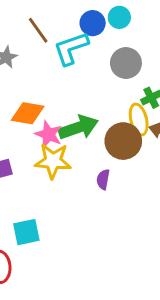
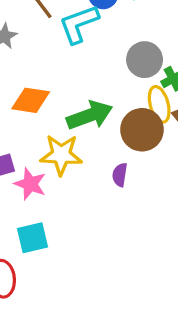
gray circle: (126, 63) -> (145, 60), moved
pink star: (49, 134) -> (30, 184), moved

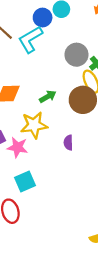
green arrow: (90, 115) -> (48, 97), size x0.6
purple semicircle: (120, 175) -> (68, 143), moved

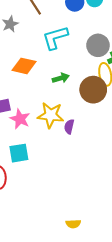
cyan L-shape: (30, 39) -> (55, 38), moved
yellow star: (34, 125) -> (51, 115), moved

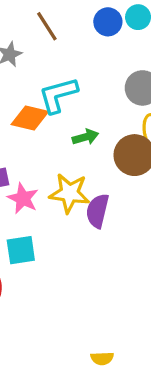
cyan L-shape: (55, 38) -> (58, 95), moved
purple semicircle: (69, 127) -> (97, 211), size x1.5

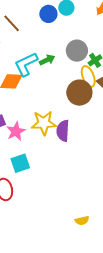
green arrow: (85, 137) -> (47, 60), moved
pink star: (23, 198) -> (16, 131), turned 30

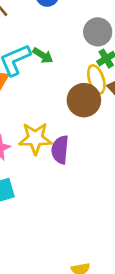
gray circle: (77, 51) -> (98, 32), moved
green arrow: (47, 60) -> (43, 55), turned 56

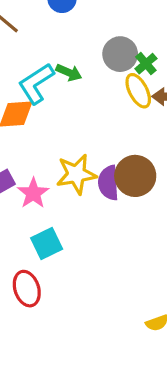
gray circle: (98, 32) -> (120, 54), moved
brown circle: (84, 100) -> (135, 176), moved

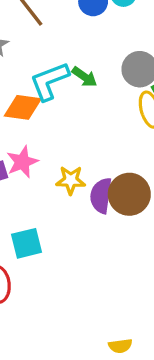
yellow star: (76, 174) -> (71, 180), size x0.7
pink star: (33, 193) -> (22, 162), moved

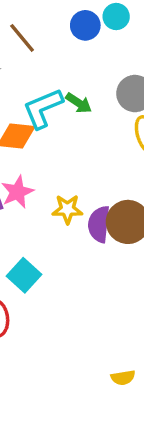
cyan square: (27, 243) -> (24, 275), turned -32

